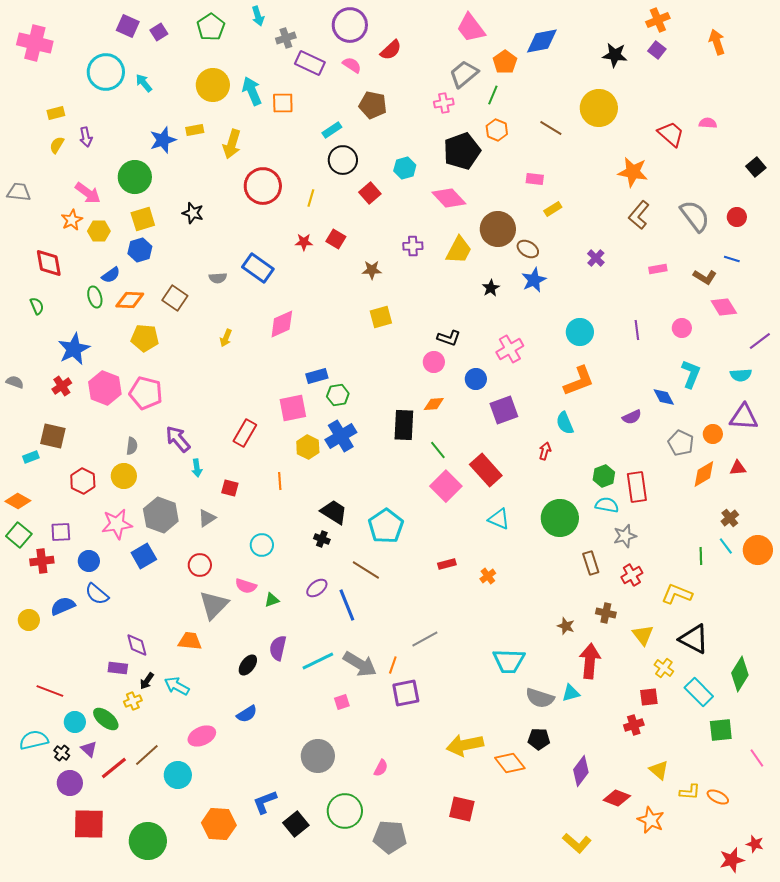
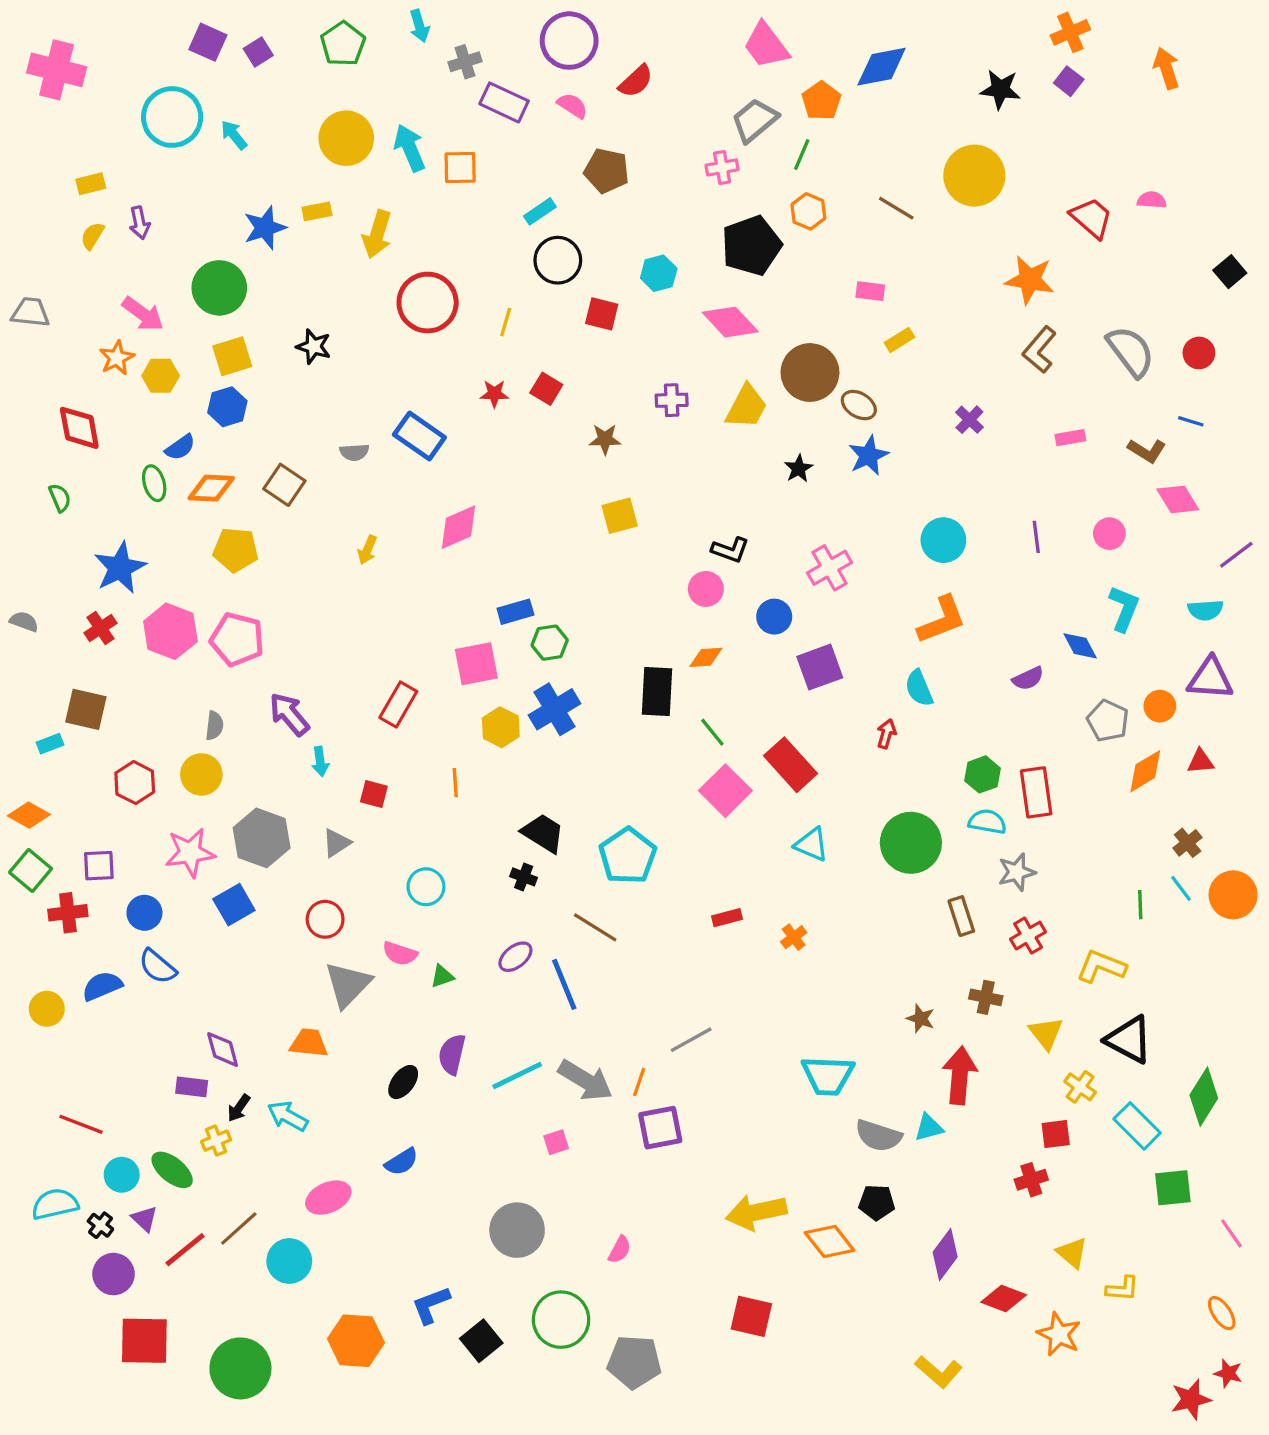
red square: (370, 193) -> (602, 314), turned -35
orange ellipse: (718, 797) -> (1222, 1313), moved, turned 30

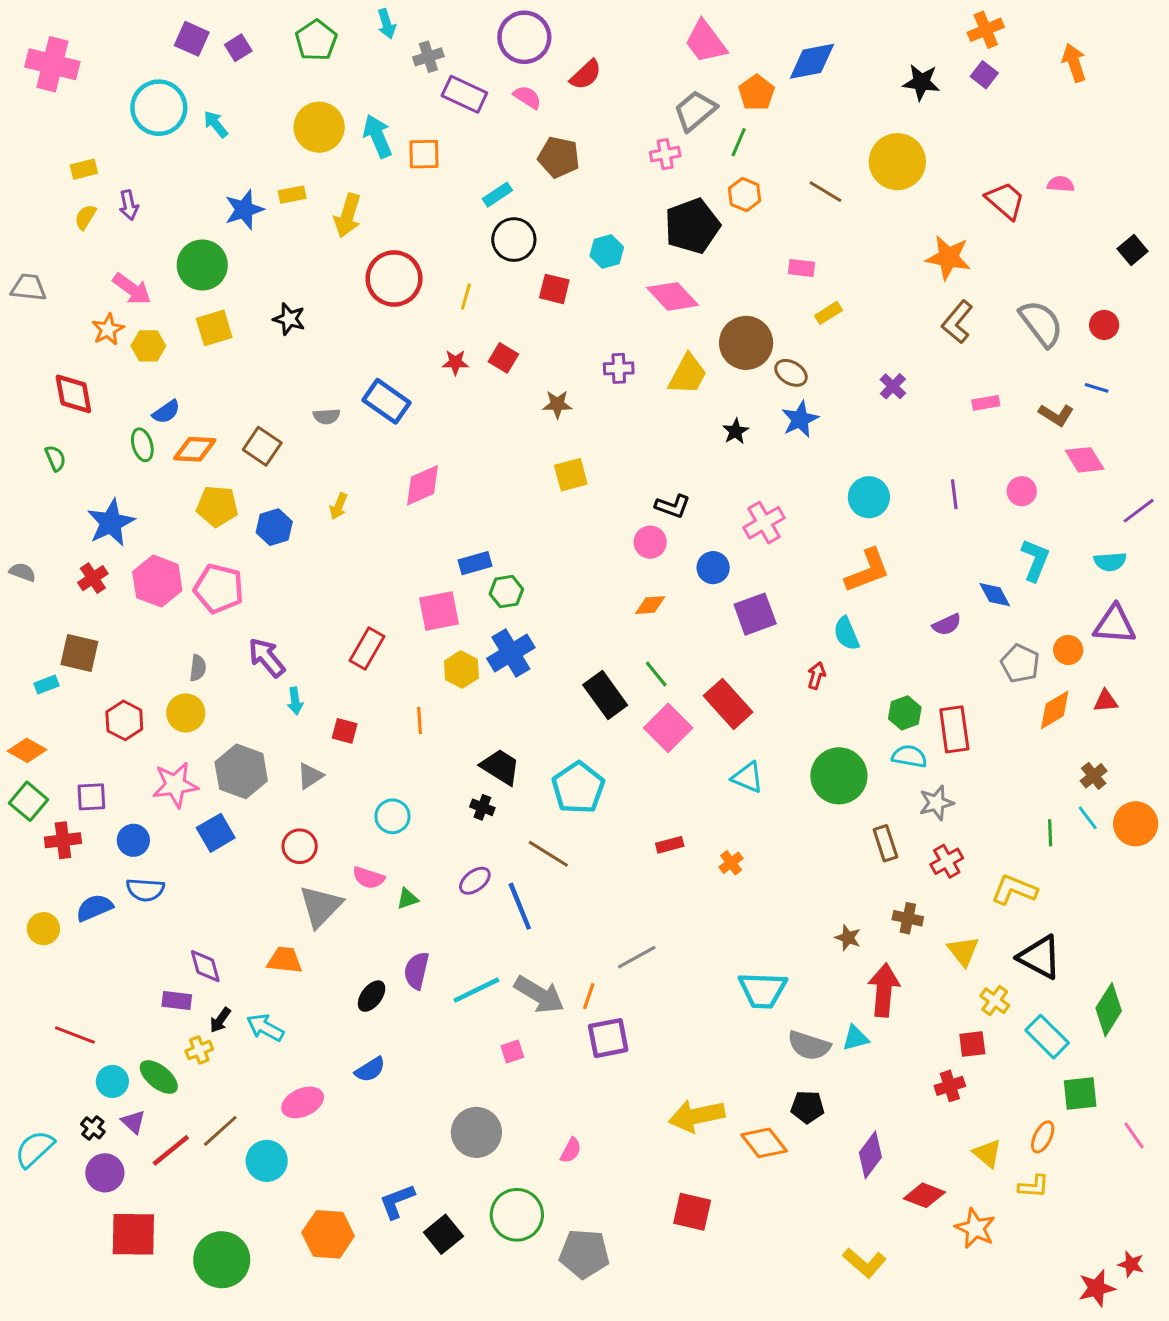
blue hexagon: (227, 407) -> (274, 527), moved
black rectangle: (657, 691) -> (605, 695), moved, turned -39
blue semicircle: (157, 966) -> (145, 890), turned -36
cyan semicircle: (55, 1204) -> (34, 1149), moved, turned -30
orange ellipse: (1222, 1313) -> (1043, 1137), moved, turned 60

